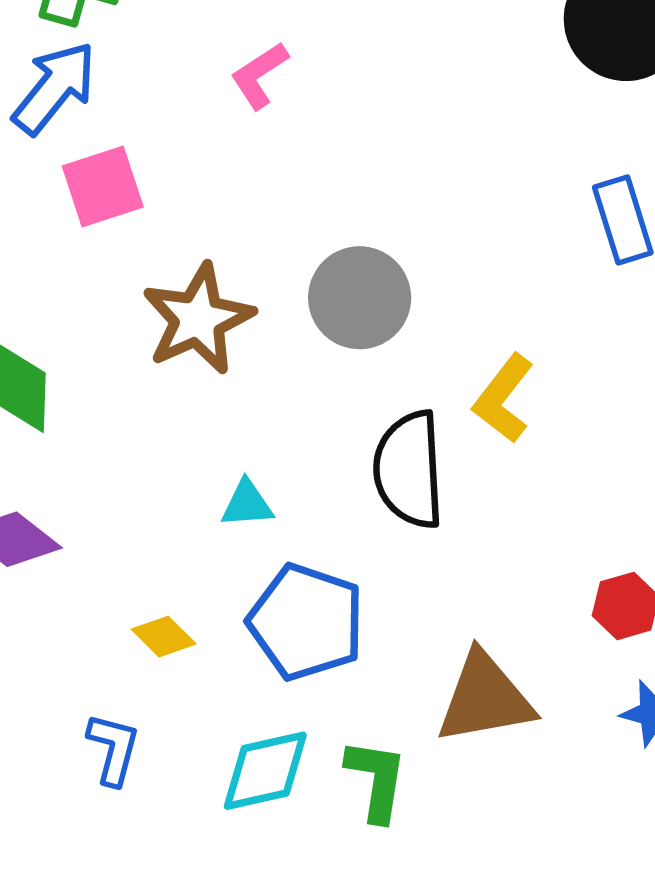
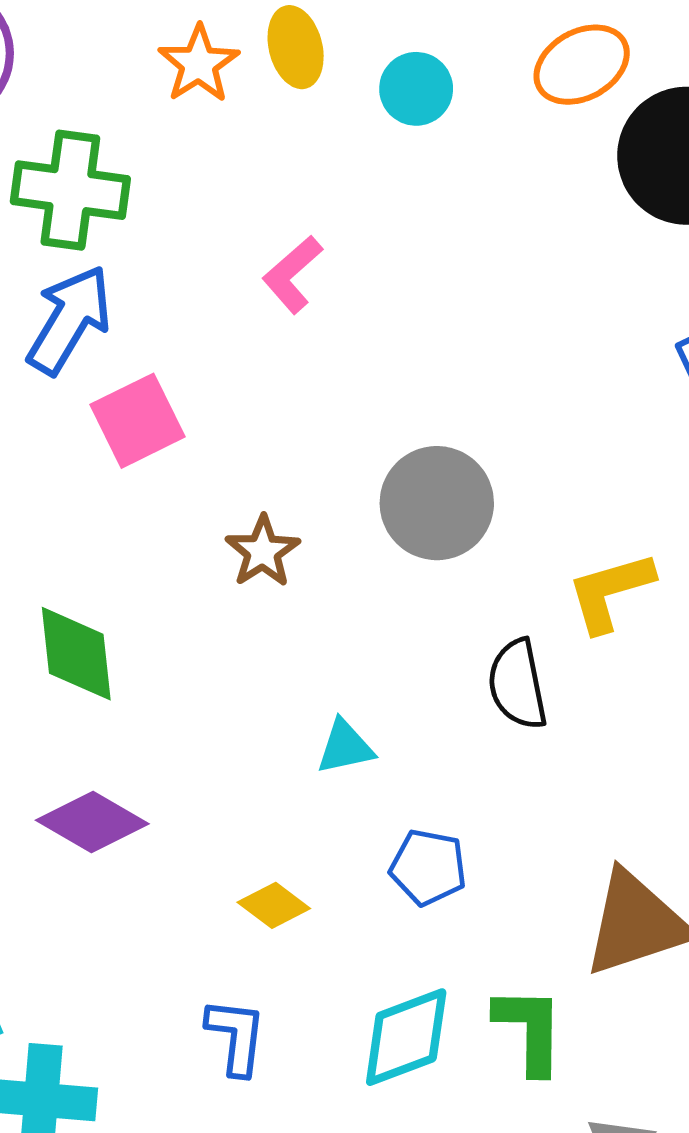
brown star: (198, 319) -> (263, 551), size x0.6
yellow L-shape: (503, 399) -> (610, 592), turned 44
black semicircle: (409, 470) -> (517, 684), size x0.7
blue pentagon: (306, 622) -> (428, 867), size x0.6

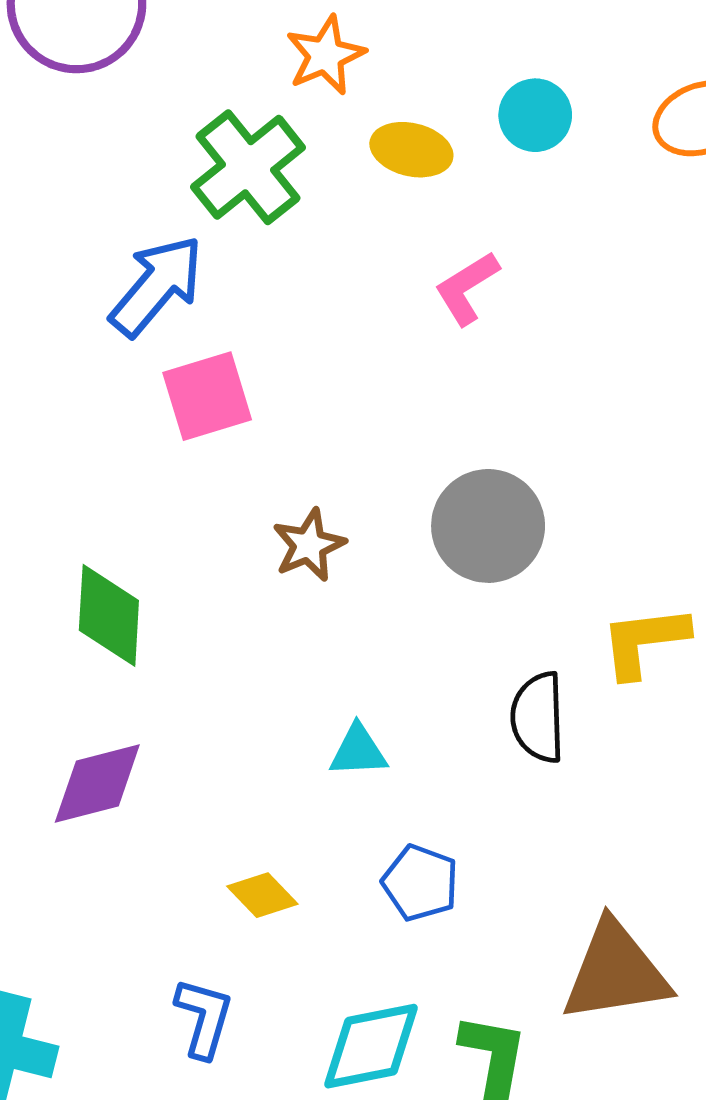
yellow ellipse: (296, 47) -> (411, 150), moved, turned -72
green cross: (70, 190) -> (248, 167), moved, turned 34
pink L-shape: (292, 274) -> (467, 288), moved
purple diamond: (92, 822) -> (97, 783), turned -54

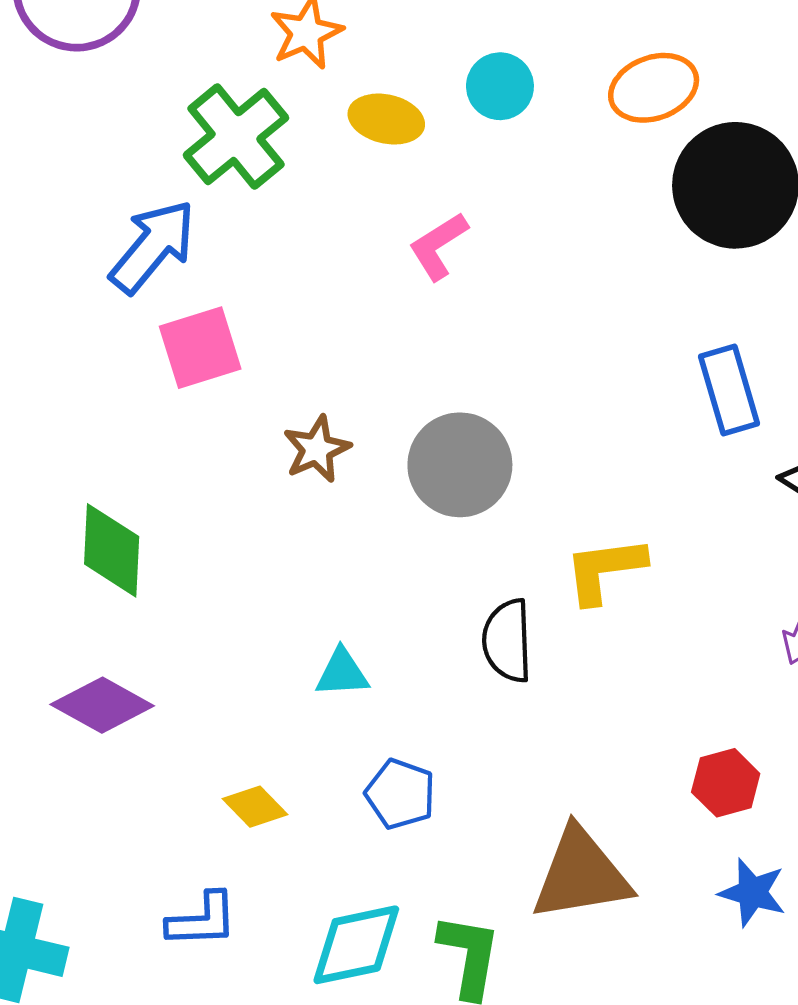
brown star: (309, 545) -> (317, 449), moved
purple diamond: (97, 783) -> (102, 705), turned 44
blue L-shape: (204, 1018) -> (202, 920), turned 72

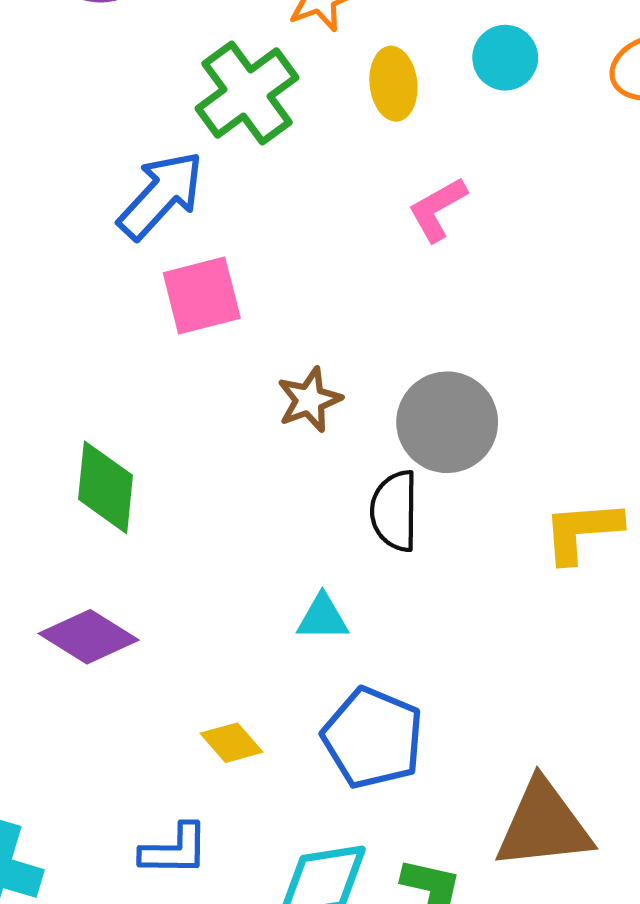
yellow ellipse: (386, 119) -> (393, 84), turned 68
black semicircle: (507, 641) -> (394, 511), moved
blue pentagon: (400, 794) -> (373, 738), size x1.5

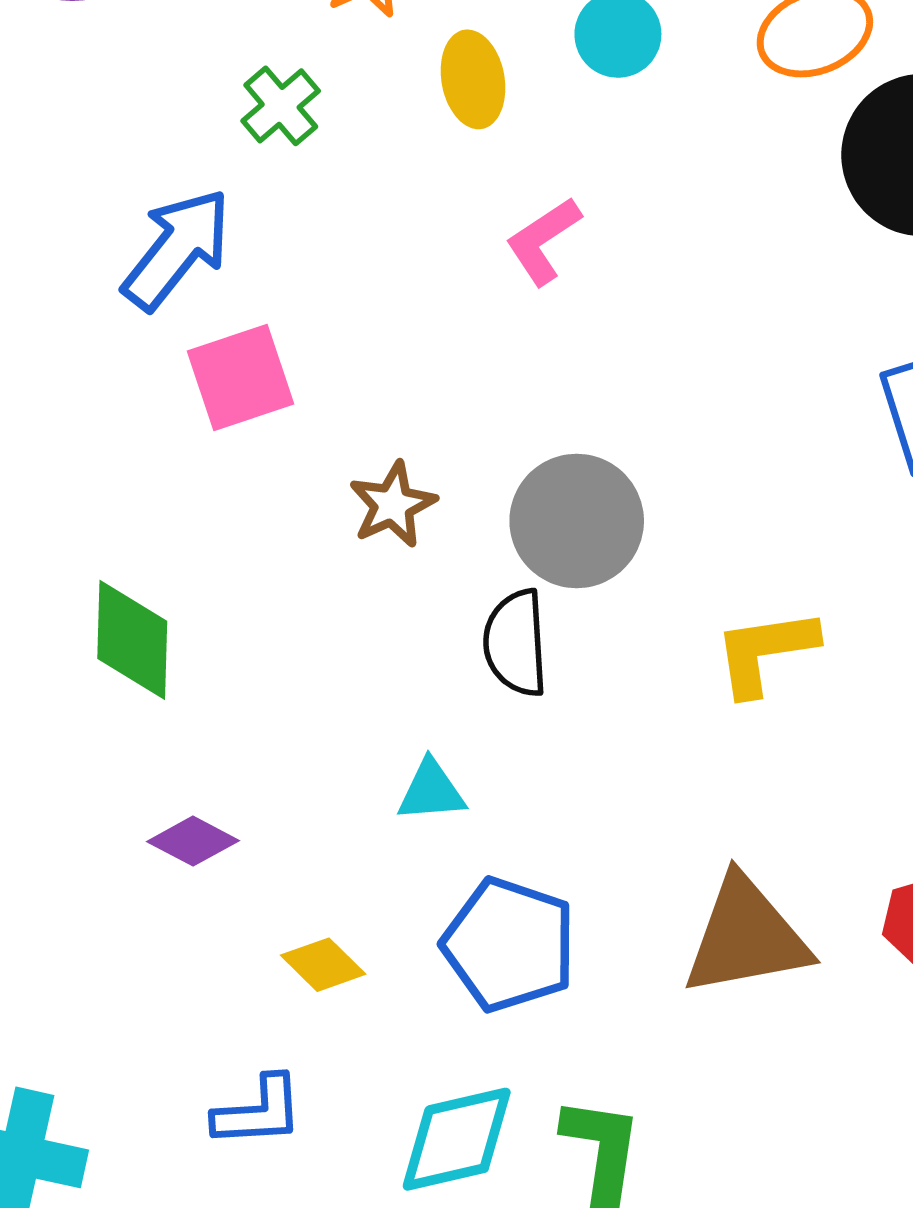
green cross: (247, 93) -> (281, 106), size x0.6
purple diamond: (89, 637) -> (193, 841), moved, size x0.7
brown triangle: (544, 825) -> (746, 937), moved

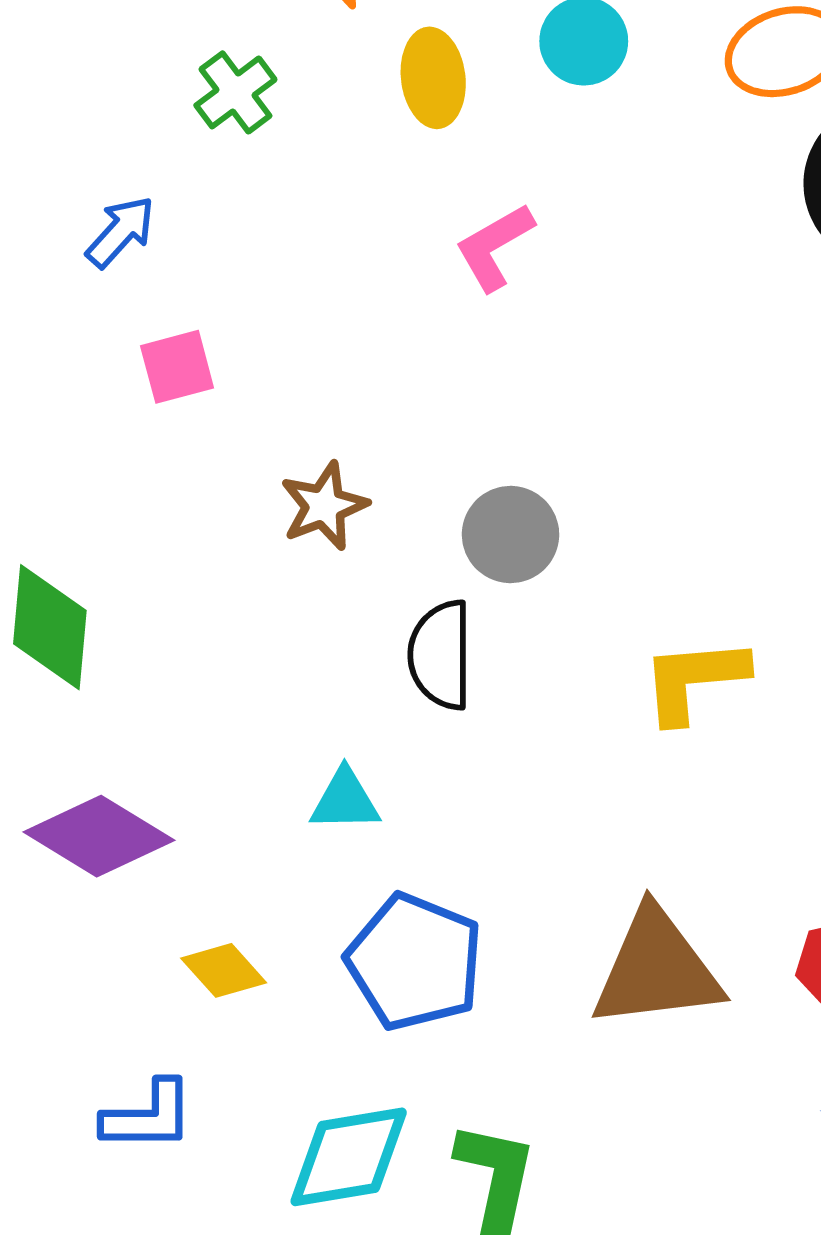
blue arrow: (177, 249) -> (121, 232), size x0.6
pink square: (240, 378) -> (177, 367), size x0.7
gray circle: (577, 521) -> (511, 534), size x0.7
purple diamond: (193, 841) -> (99, 836), size x1.6

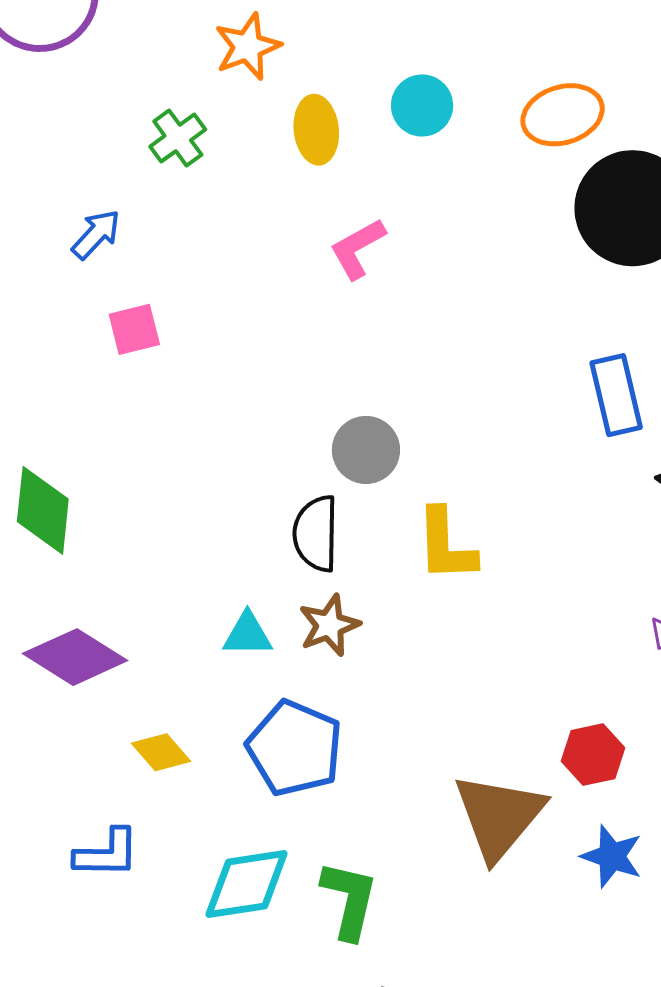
brown star: (324, 506) -> (329, 625), moved
yellow L-shape: (694, 680) -> (446, 545), moved, turned -88
brown triangle: (657, 969) -> (499, 816), moved, turned -44

